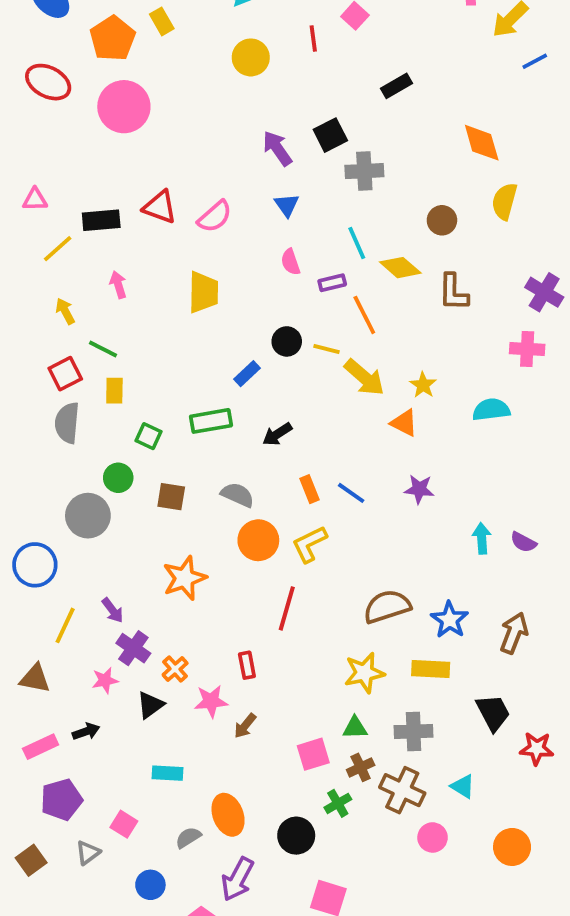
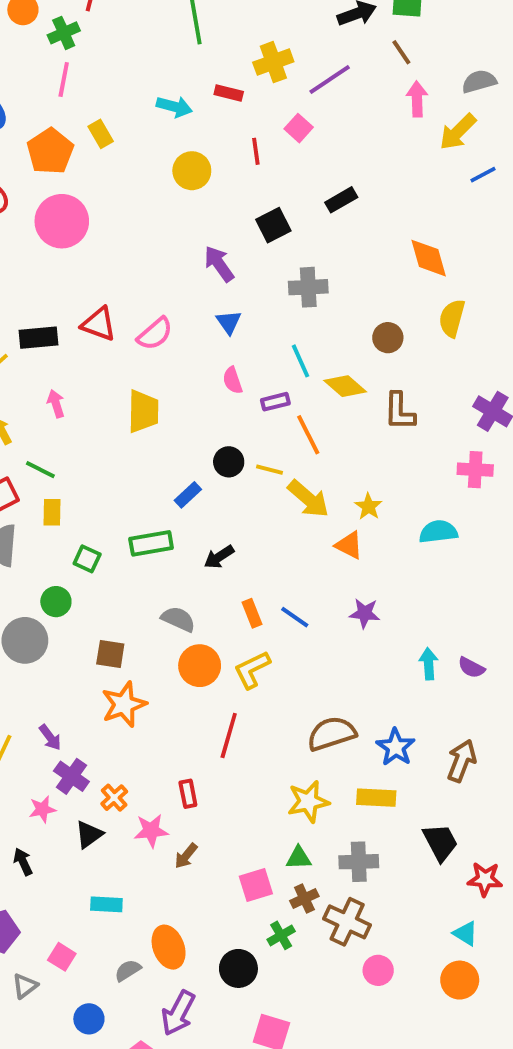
black square: (330, 135) -> (273, 225), moved
brown square: (171, 497) -> (110, 654), moved
black arrow: (86, 731) -> (23, 862), turned -96
cyan triangle: (463, 786) -> (465, 933), moved

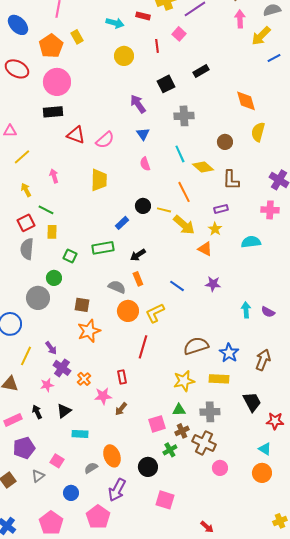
black rectangle: (38, 338) -> (53, 112), moved
purple rectangle: (275, 402) -> (221, 209), moved
orange rectangle: (252, 613) -> (138, 279), moved
black triangle: (89, 835) -> (64, 411), moved

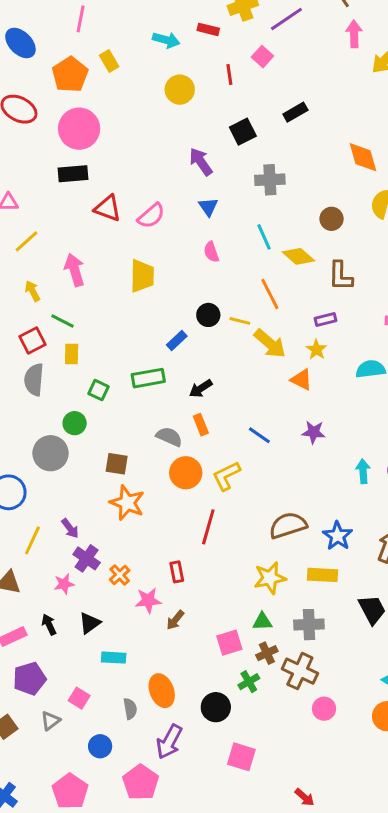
pink arrow: (54, 176) -> (75, 270), size x1.5
orange star: (89, 331) -> (127, 503), turned -30
gray semicircle: (91, 468) -> (130, 709), turned 112

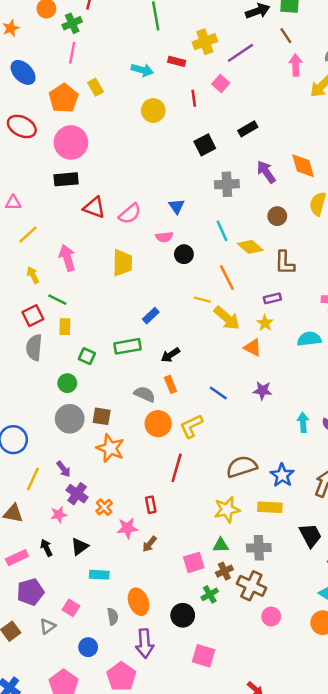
purple arrow: (201, 162) -> (266, 172), moved
pink semicircle: (211, 252) -> (164, 237), moved, turned -77
black circle: (208, 315) -> (184, 254), moved
gray circle: (51, 453) -> (70, 419), moved
purple arrow: (169, 742) -> (145, 644), turned -32

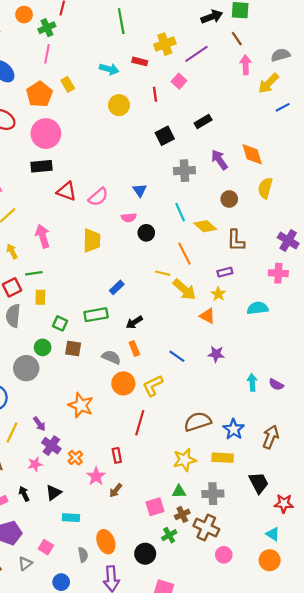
green line: (57, 300) -> (34, 273), turned -35
brown square: (102, 416) -> (73, 349), moved
gray circle: (70, 419) -> (26, 368), moved
pink star: (127, 528) -> (96, 476), turned -30

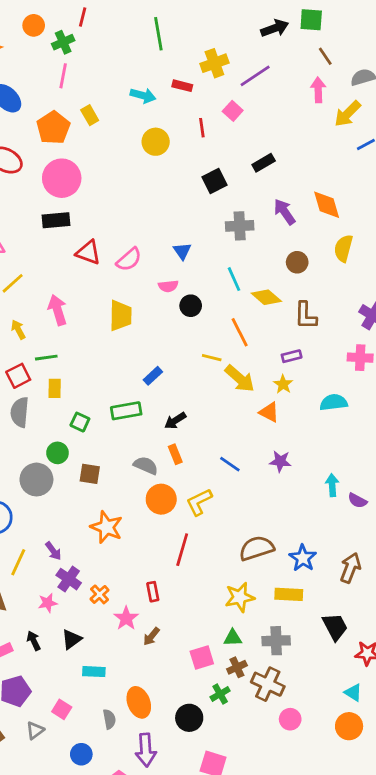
brown line: (237, 39) -> (325, 56), moved
brown square: (73, 349) -> (90, 474), moved
cyan arrow: (252, 382) -> (332, 485), moved

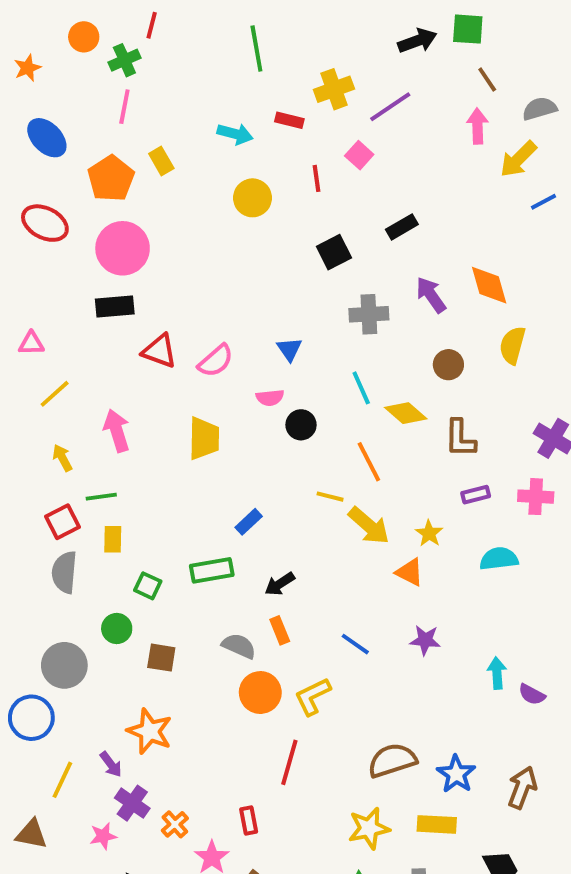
purple rectangle: (292, 356) -> (476, 495), moved
gray circle: (36, 480) -> (64, 665), moved
orange star: (107, 527) -> (150, 731), moved

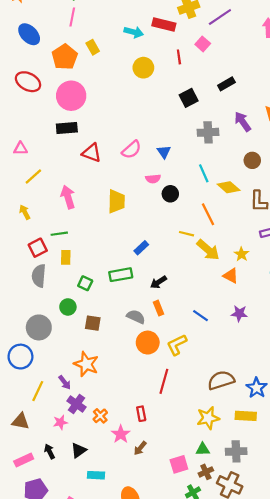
red rectangle: (289, 120) -> (164, 25), size x1.5
pink semicircle: (216, 361) -> (132, 150), moved
yellow arrow: (62, 458) -> (25, 212), moved

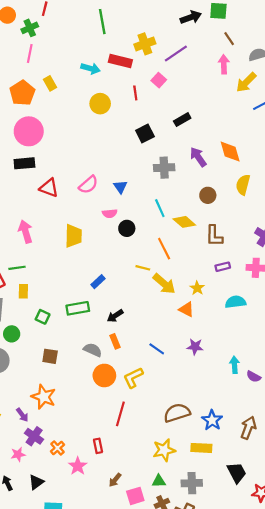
green circle: (68, 307) -> (12, 334), moved
brown arrow: (140, 448) -> (115, 480), moved

